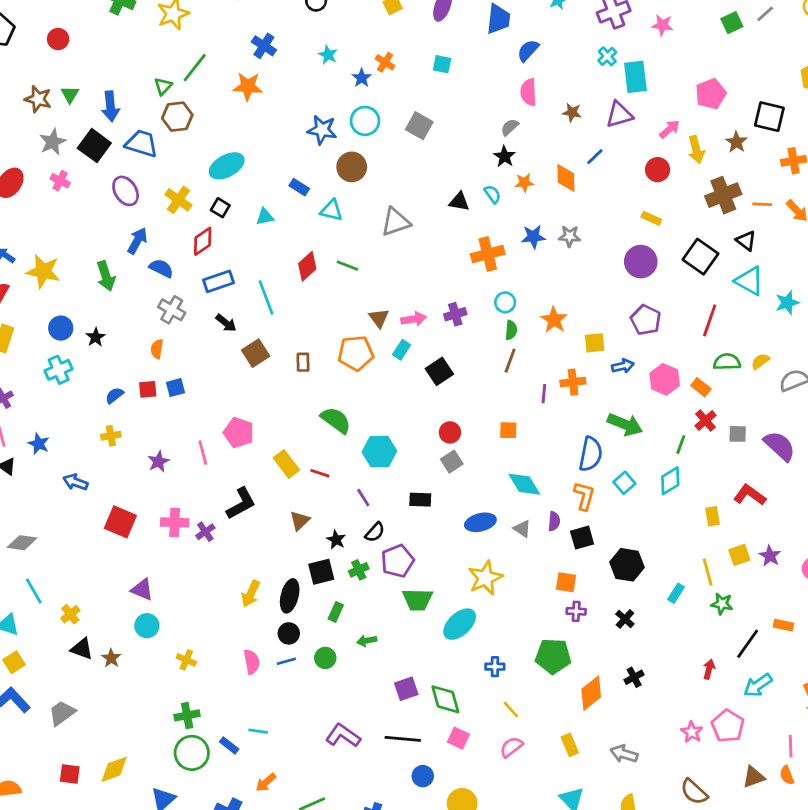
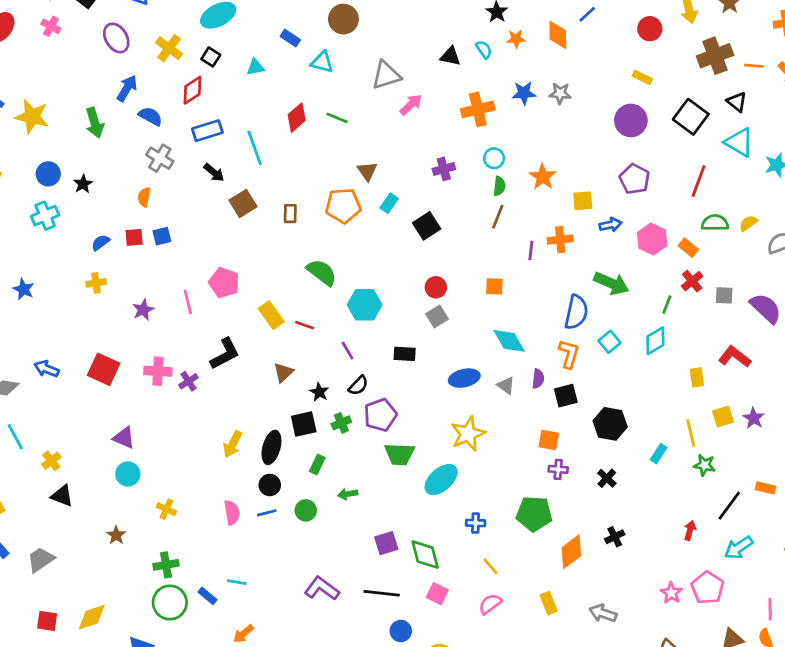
pink arrow: (414, 319) -> (411, 105), moved, turned -35
blue arrow: (75, 482) -> (47, 369), moved
brown star: (111, 658) -> (116, 535), moved

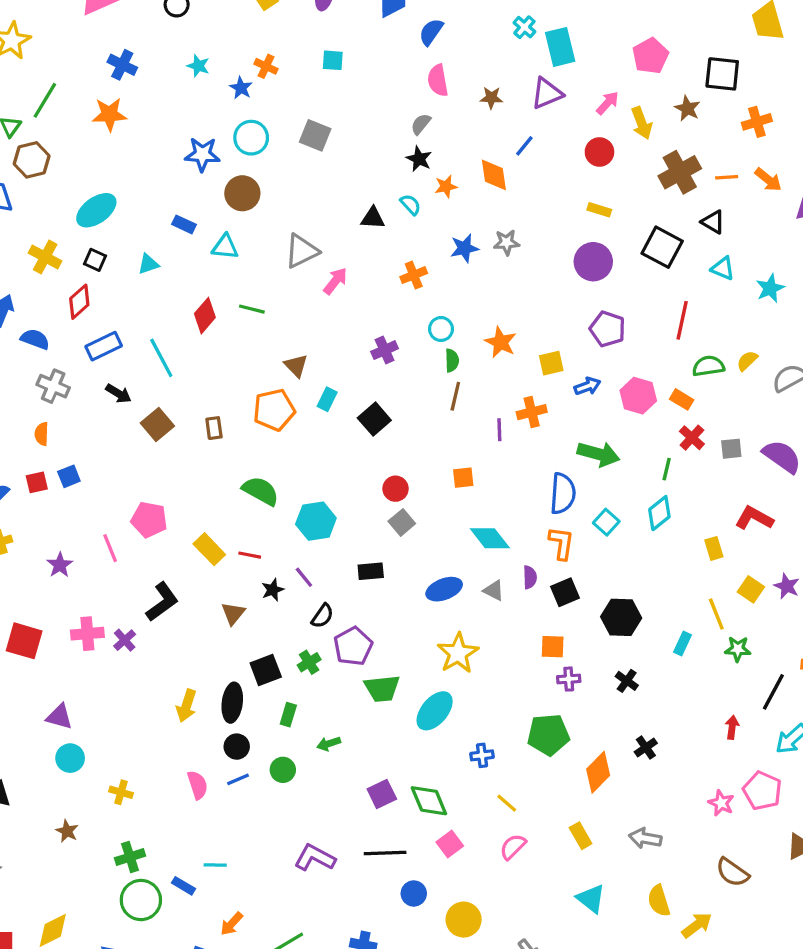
orange cross: (478, 109) -> (414, 275), size x0.7
cyan triangle: (739, 142) -> (723, 268), size x0.7
black star: (319, 392) -> (273, 590), moved, turned 30
yellow square: (723, 417) -> (751, 589), turned -30
pink square: (437, 594) -> (450, 844), turned 35

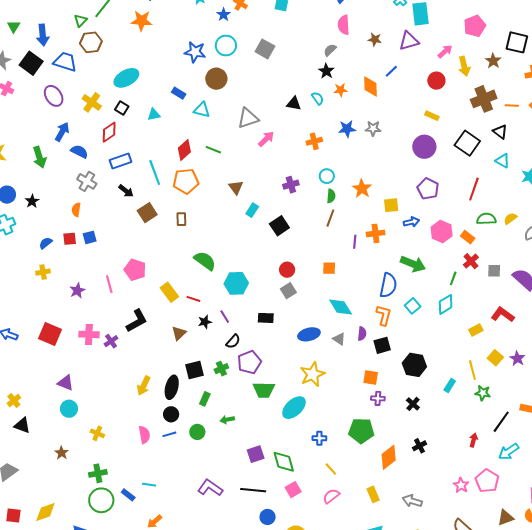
orange pentagon: (274, 410) -> (186, 181), moved
yellow rectangle: (714, 548) -> (476, 330), turned 72

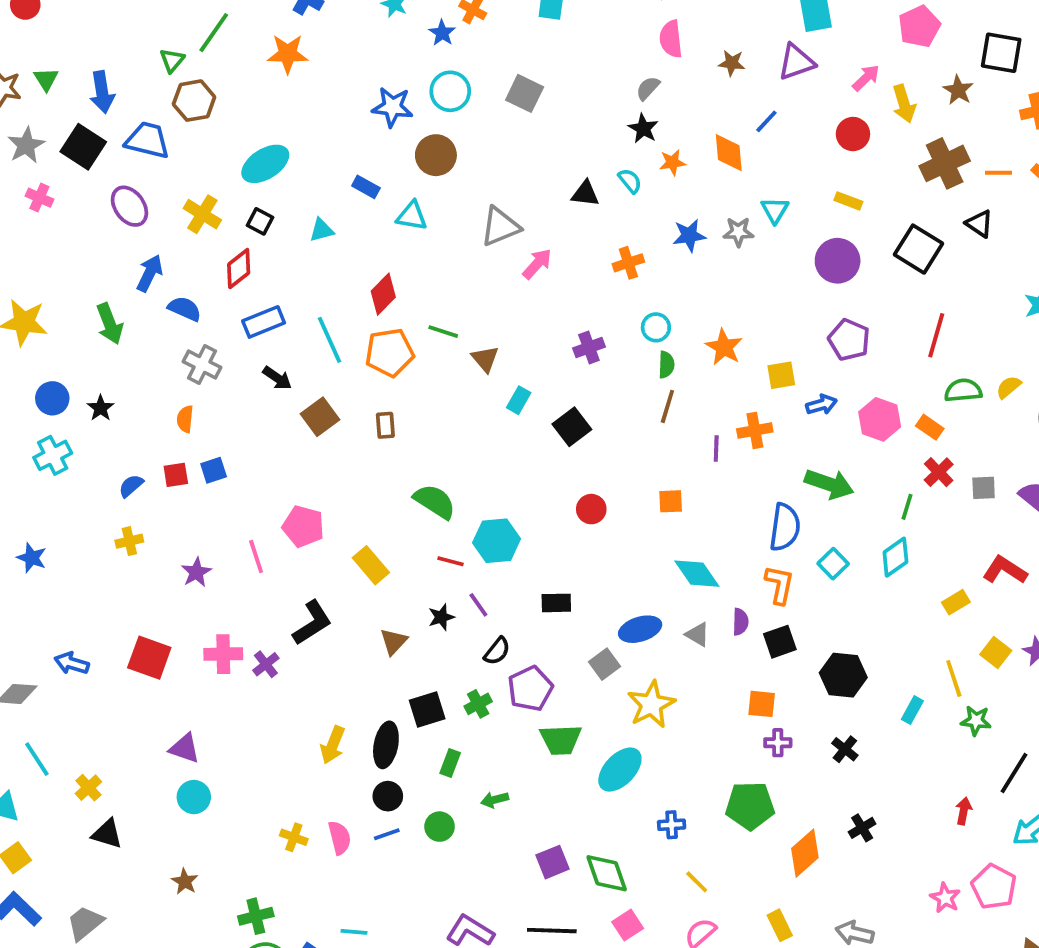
green line: (213, 150) -> (443, 332), moved
cyan triangle: (503, 161) -> (775, 210), moved, turned 35
gray square: (288, 291) -> (605, 664), moved
red line: (193, 299) -> (451, 561), moved
yellow cross: (97, 433) -> (294, 837), moved

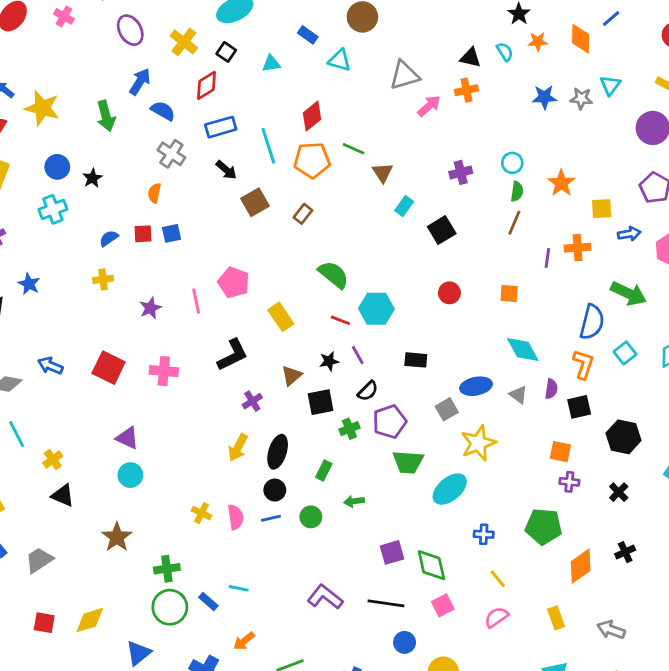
orange cross: (628, 263) -> (466, 90), moved
brown rectangle: (385, 425) -> (303, 214), turned 36
purple cross: (266, 664) -> (252, 401), moved
black square: (427, 710) -> (321, 402), moved
brown star: (185, 881) -> (117, 537), size x1.5

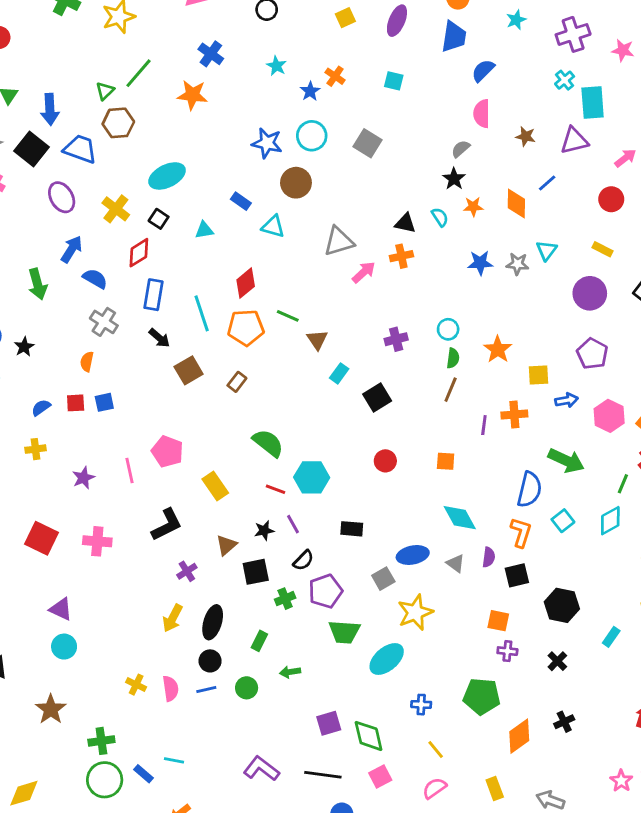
blue rectangle: (221, 127) -> (153, 295), turned -64

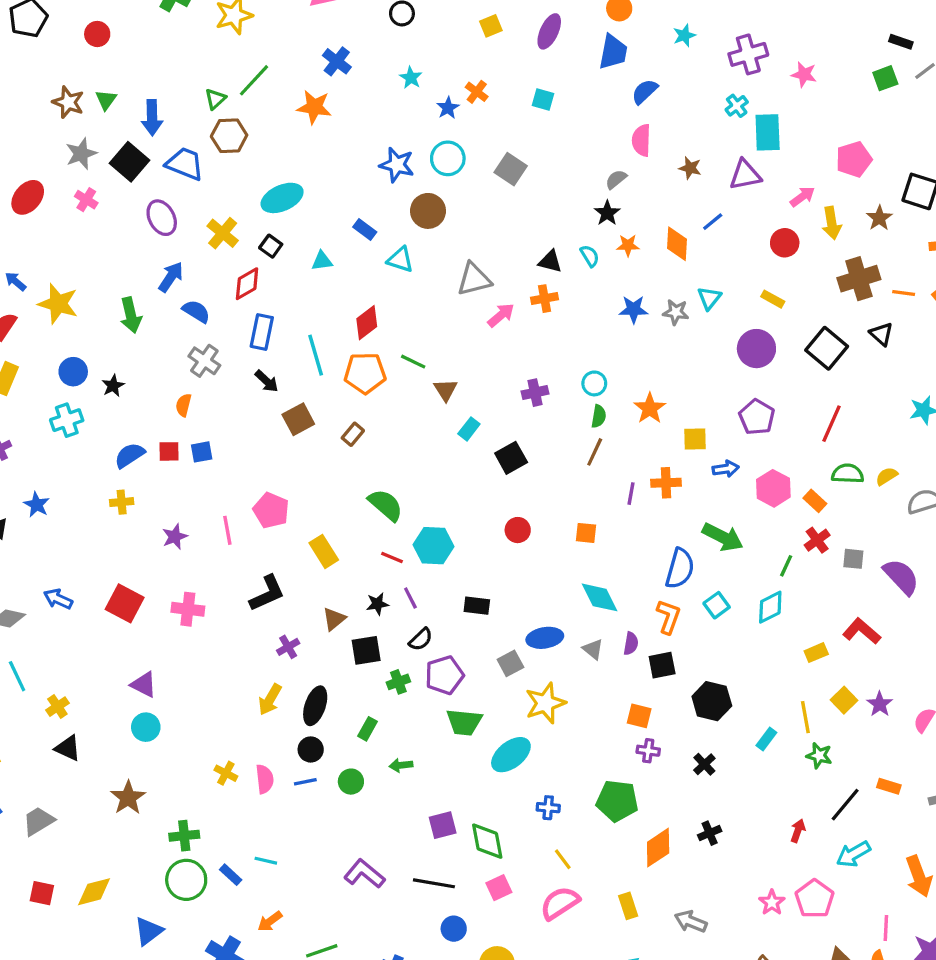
blue semicircle: (41, 408) -> (130, 455), size x1.4
pink semicircle: (434, 788) -> (560, 903), size x1.4

